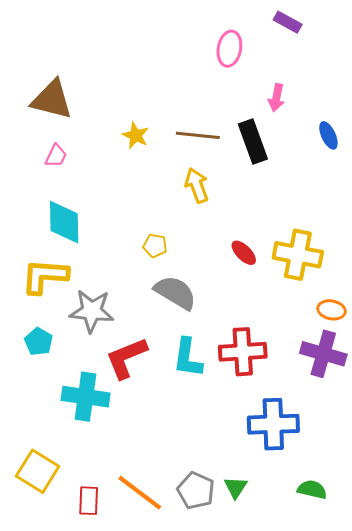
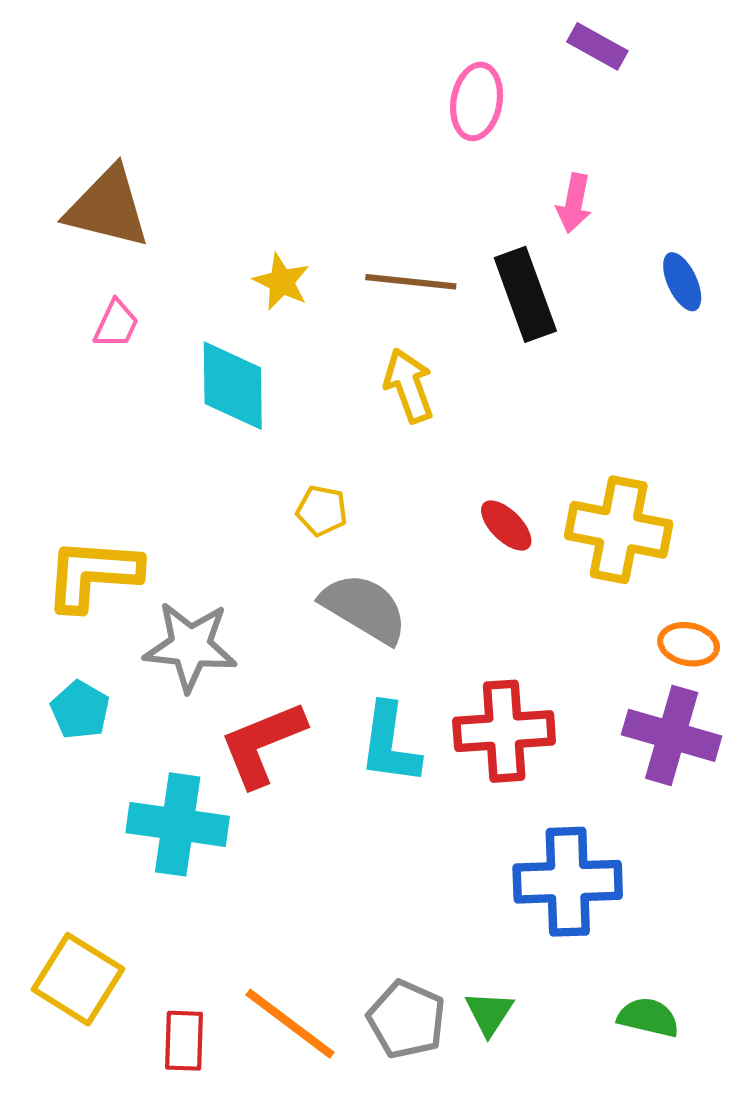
cyan diamond: (64, 222) -> (233, 386), moved

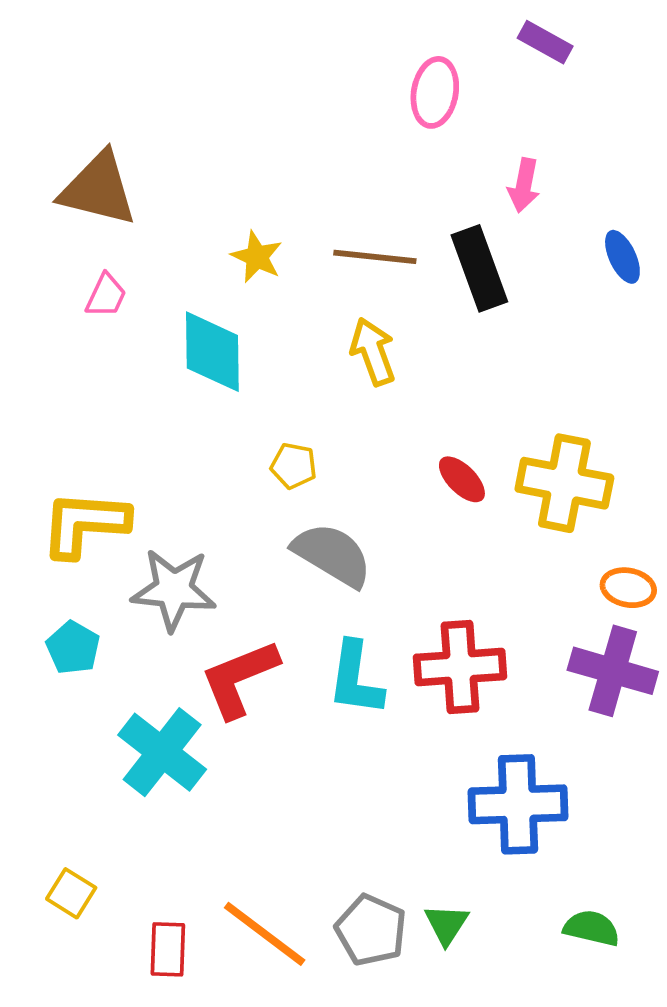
cyan cross: (178, 824) -> (162, 752), turned 30
yellow square: (78, 979) -> (71, 893), size x0.6

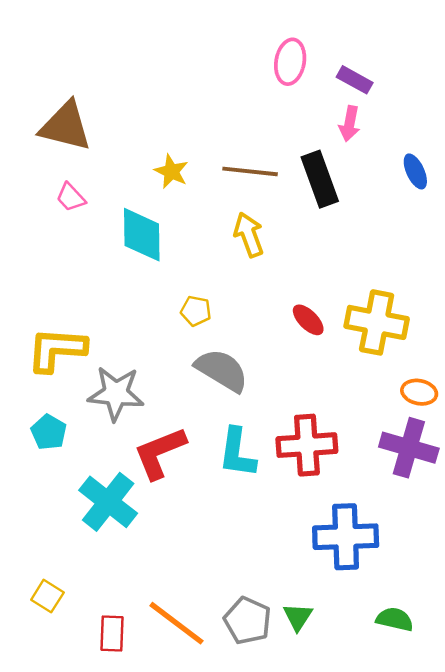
purple rectangle: (545, 42) -> (355, 80), moved
pink trapezoid: (106, 296) -> (71, 197), turned 112

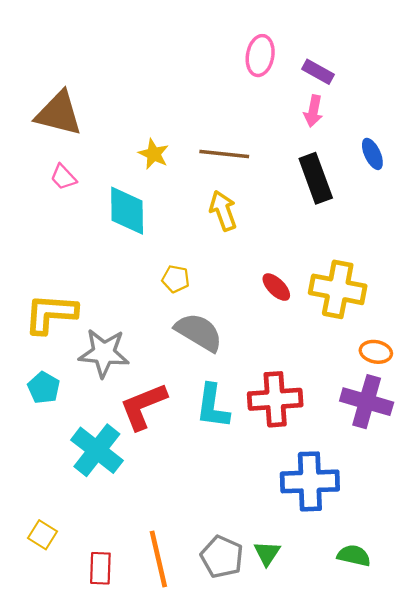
black rectangle: (320, 179) -> (316, 178), moved
orange line: (177, 623) -> (158, 559), turned 40

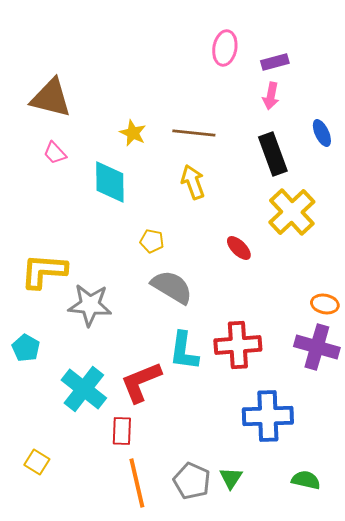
purple rectangle: (318, 72) -> (275, 62), turned -44
yellow cross: (338, 289) -> (292, 212), moved, turned 36
cyan pentagon: (44, 388) -> (26, 348), moved
red L-shape: (143, 406) -> (141, 382), moved
red rectangle: (100, 568) -> (122, 431), moved

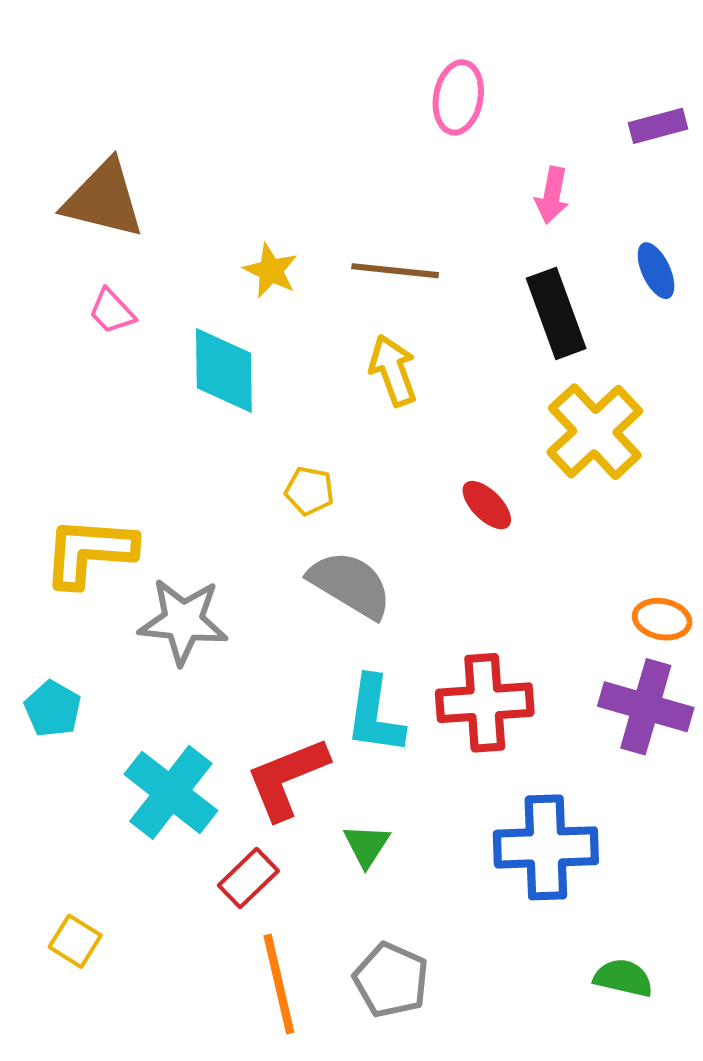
purple rectangle: (275, 62) -> (658, 126), moved
red rectangle: (122, 431) -> (248, 878), turned 44
green triangle: (231, 478) -> (367, 845), moved

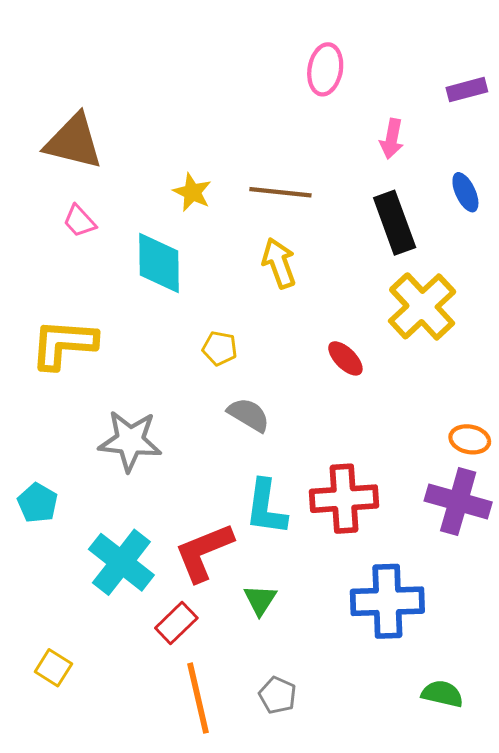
yellow L-shape: (89, 552) -> (64, 344), moved
gray semicircle: (350, 585) -> (249, 415), size x0.7
gray pentagon: (391, 980) -> (278, 695), size x0.7

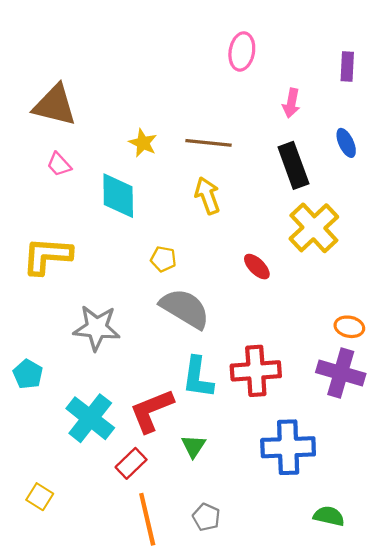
purple rectangle: (467, 90) -> (347, 67), turned -72
gray semicircle: (249, 415) -> (185, 308), size x1.6

